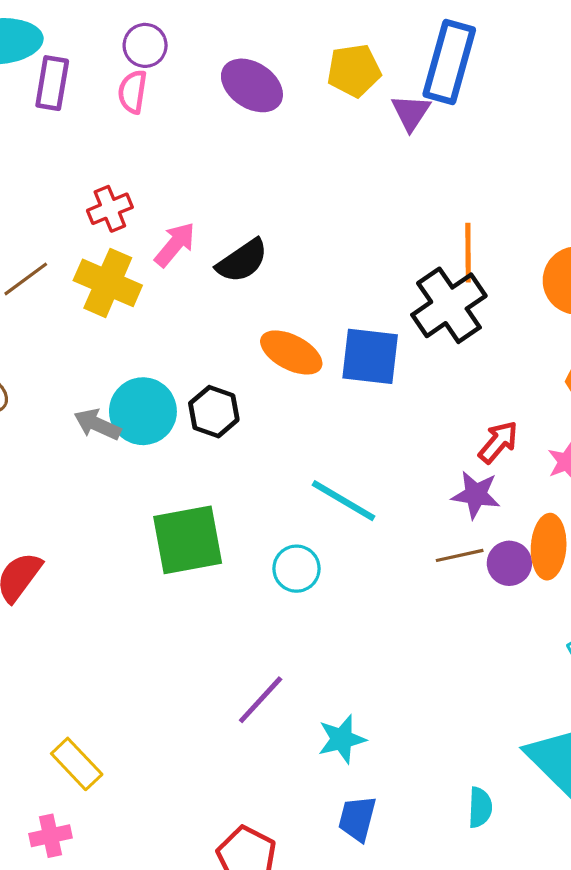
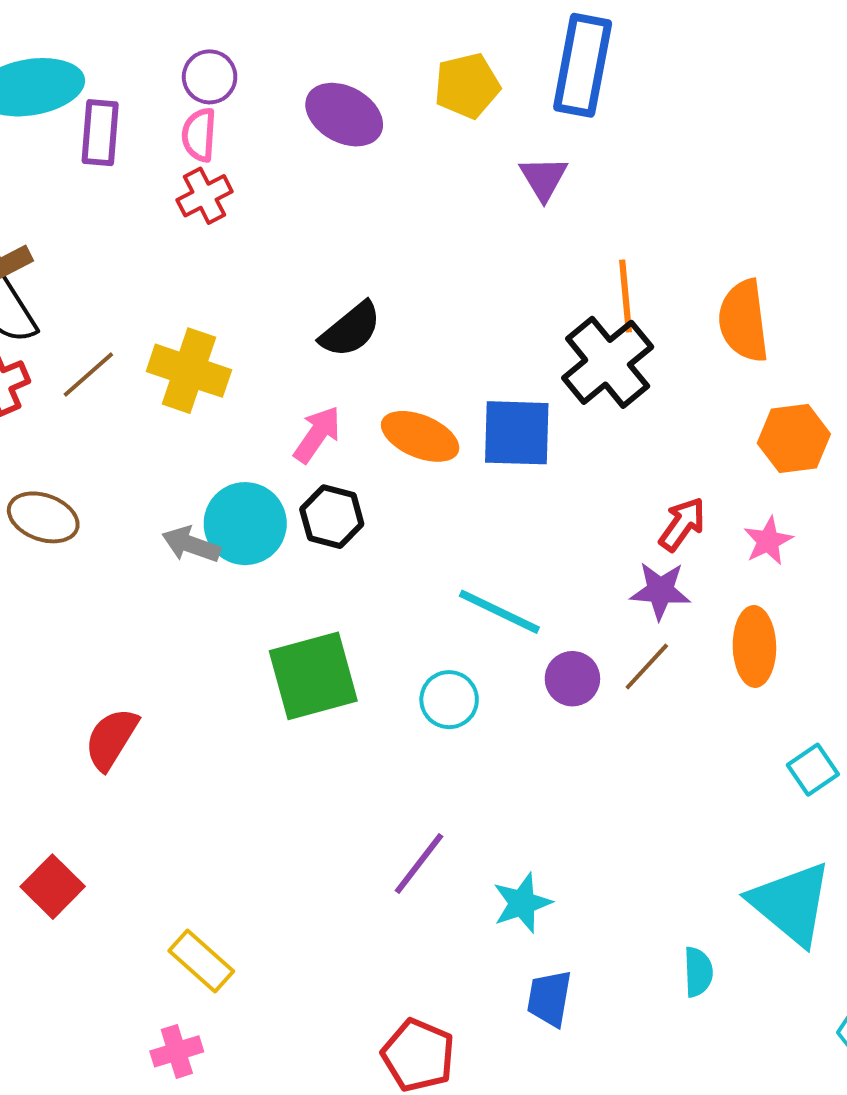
purple triangle: (411, 112) -> (544, 178), moved
red cross: (110, 209) -> (205, 196), moved
pink arrow: (175, 244) -> (317, 434), moved
brown line: (460, 555) -> (647, 666), turned -30
purple circle: (509, 563) -> (572, 679), moved

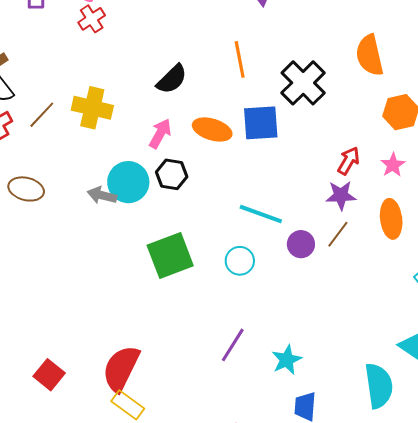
orange line: (625, 296) -> (240, 59), moved
red semicircle: (111, 739) -> (121, 368), moved, size x1.4
cyan semicircle: (698, 972) -> (379, 386), size x1.8

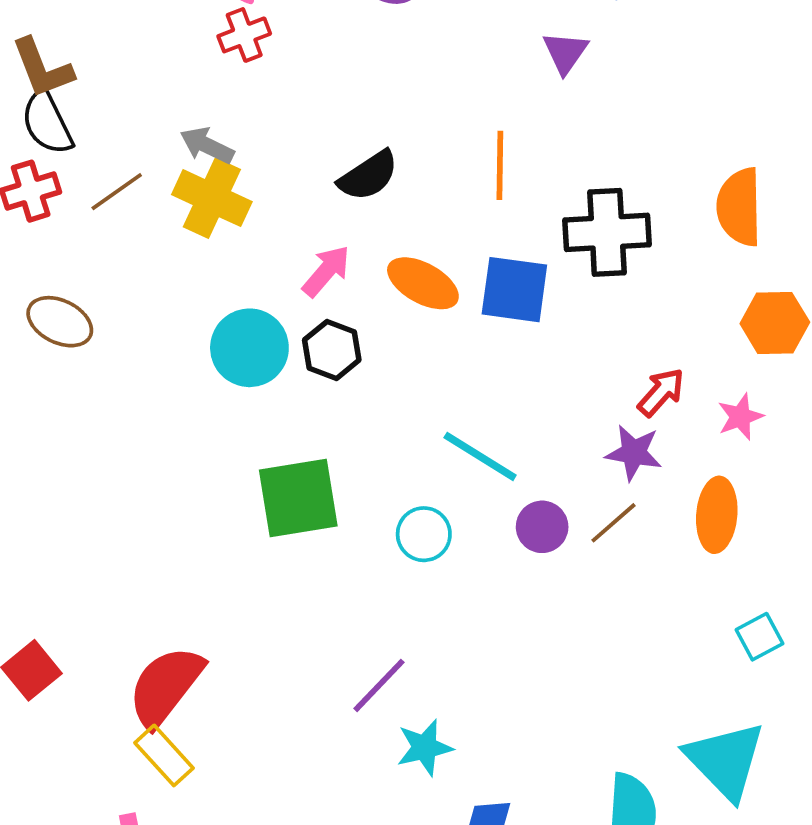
black cross: (303, 83) -> (607, 232), turned 30
gray arrow: (102, 195) -> (207, 145), moved
cyan star: (287, 360) -> (425, 748), moved

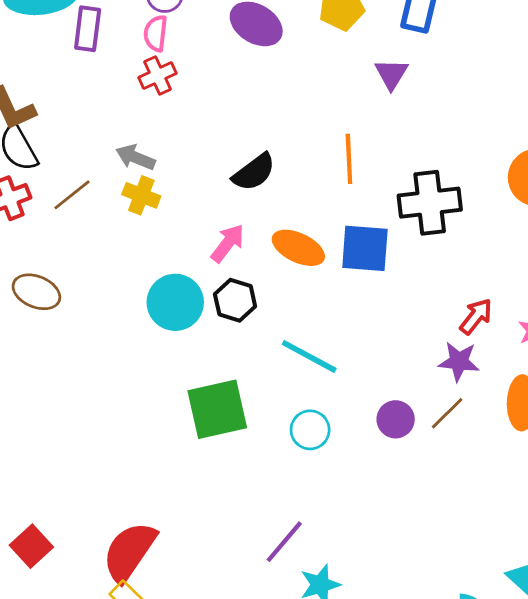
yellow cross: (212, 198) -> (141, 195), size x0.7
cyan line: (480, 456) -> (309, 356), moved

